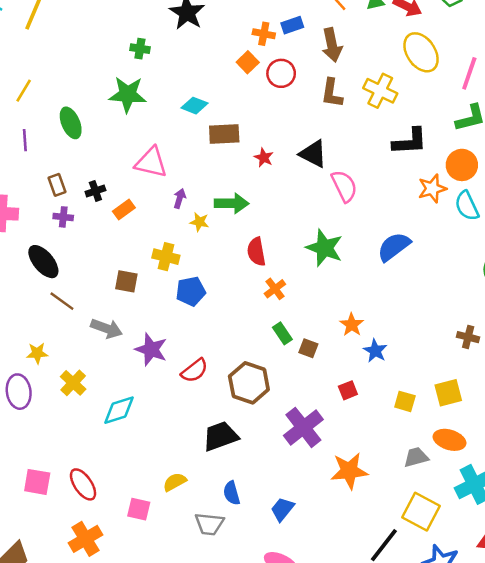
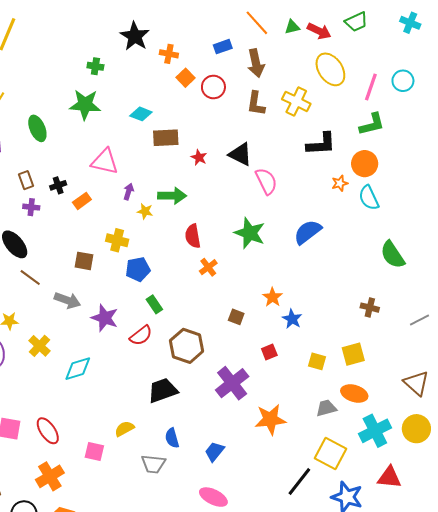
orange cross: (264, 34) -> (169, 54), moved
orange star: (432, 189) -> (340, 183), size x0.7
green rectangle: (282, 333) -> (154, 304), moved

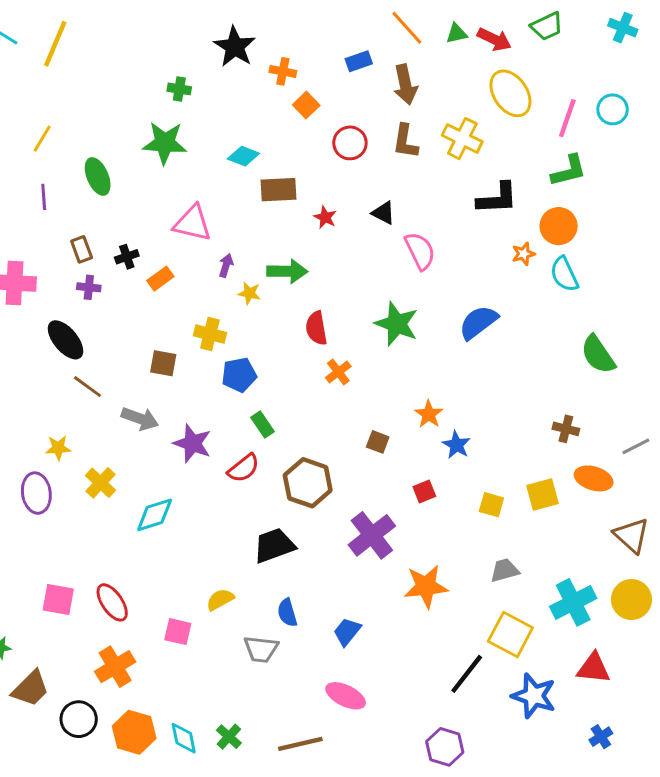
red circle: (213, 87) -> (350, 143), moved
black triangle: (240, 154) -> (384, 213), size x0.7
orange ellipse: (354, 393) -> (594, 478), moved

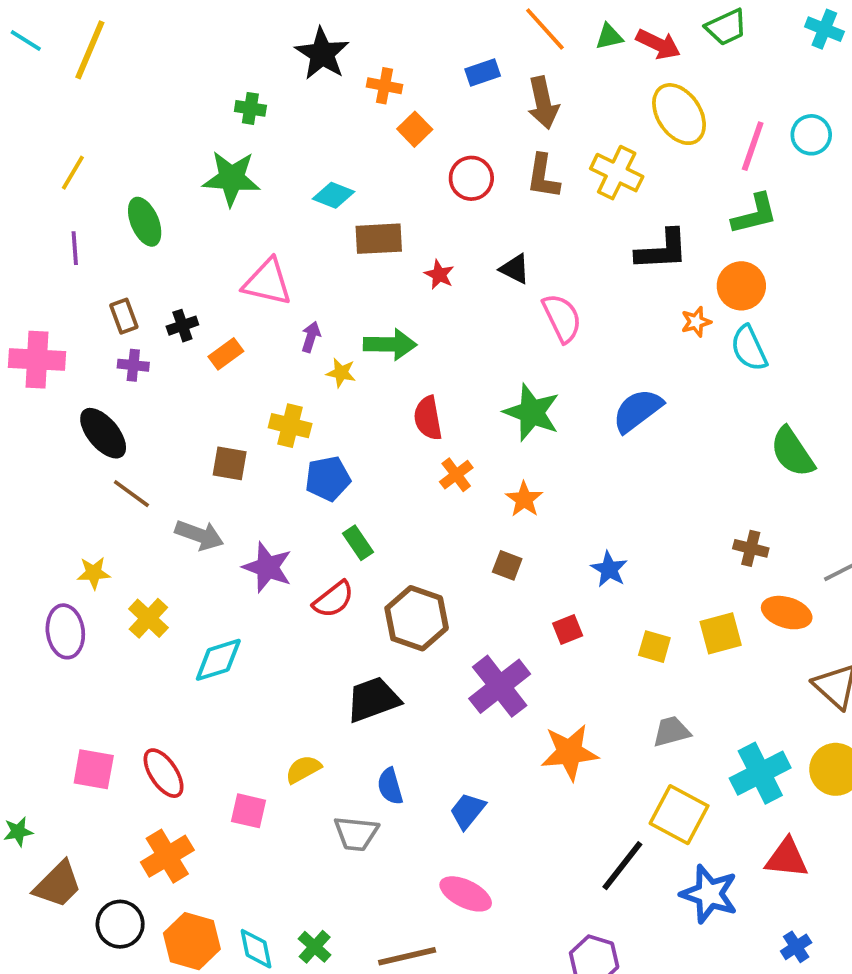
orange star: (429, 414) -> (524, 499), moved

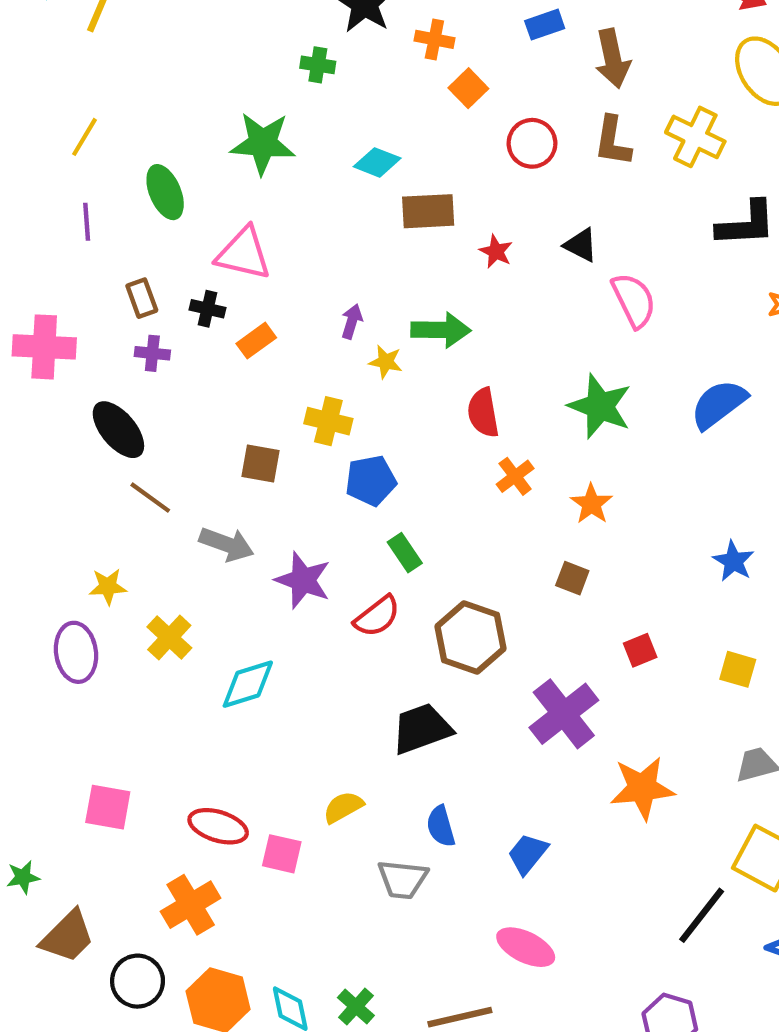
green cross: (250, 108) -> (318, 65), moved
pink triangle: (267, 282) -> (244, 254), moved
black cross: (182, 326) -> (208, 309), turned 32
blue star: (609, 569) -> (733, 561), moved
red ellipse: (164, 773) -> (218, 826), moved, turned -39

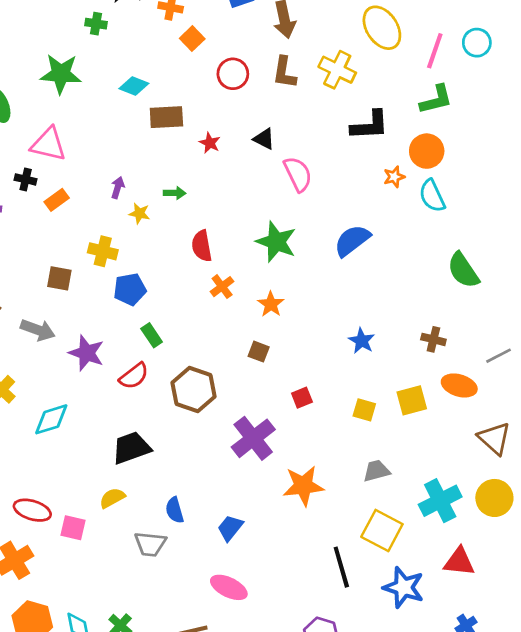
green arrow: (441, 330) -> (175, 193), size x0.6
black trapezoid: (422, 729) -> (131, 448), moved
black line: (702, 915) -> (341, 567), turned -54

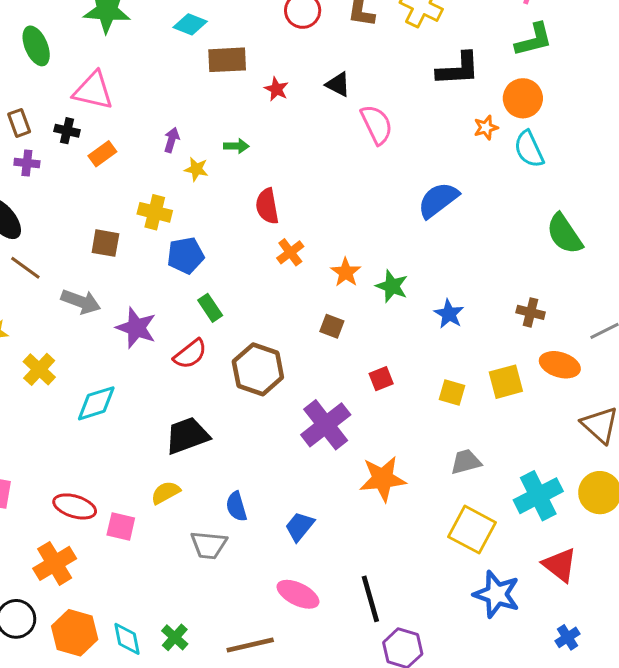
green star: (276, 242) -> (392, 286), moved, size x0.7
red triangle: (459, 562) -> (560, 565), turned 32
black line: (341, 567) -> (370, 599), moved

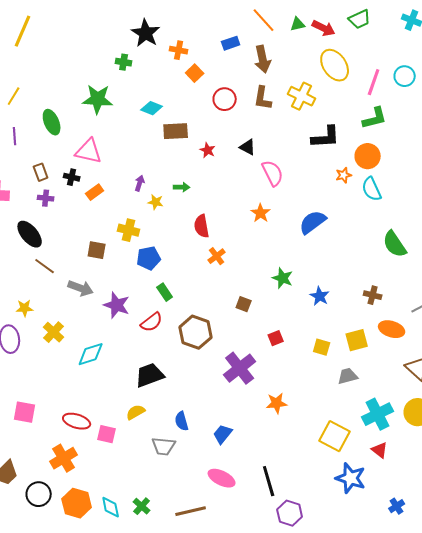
orange star: (346, 272) -> (261, 213), moved
gray trapezoid: (466, 462) -> (348, 376), moved
orange star: (383, 479) -> (277, 403), size x0.7
red triangle: (560, 565) -> (380, 450), moved, size x0.7

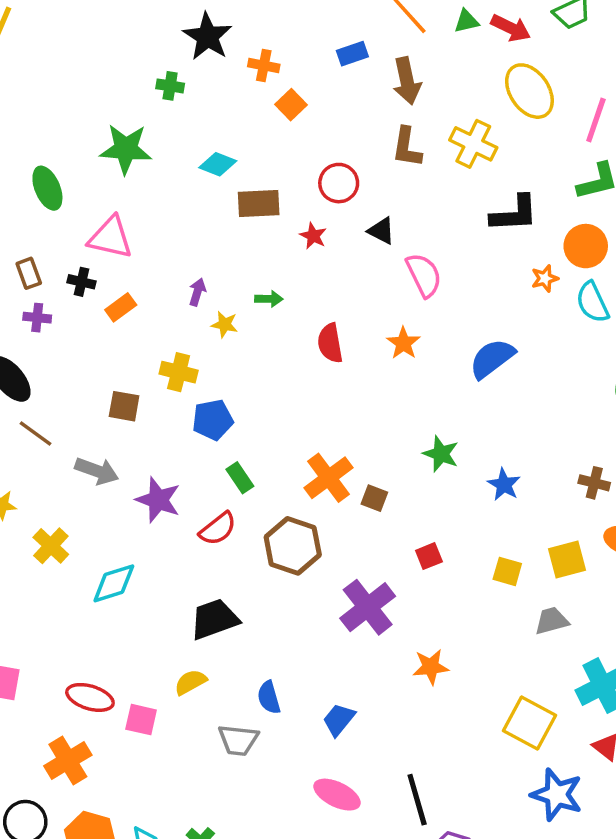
red circle: (225, 99) -> (339, 183), moved
red semicircle: (202, 226) -> (330, 343), moved
orange cross: (217, 256) -> (328, 478), moved, size x1.6

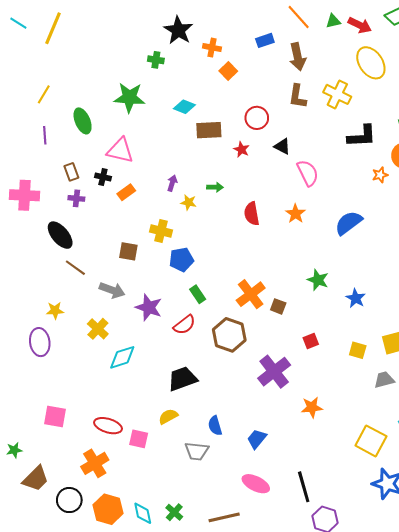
yellow cross: (51, 546) -> (98, 329), moved

